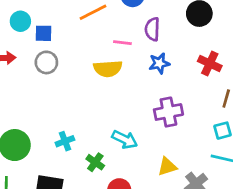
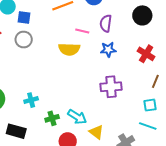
cyan arrow: (125, 139) -> (77, 117), moved
green cross: (95, 162) -> (52, 118), turned 32
yellow triangle: (167, 167) -> (96, 132), moved, turned 49

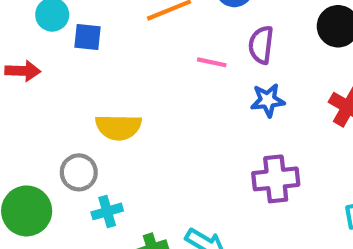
gray circle: (24, 40) -> (79, 172), moved
yellow semicircle: (69, 49) -> (118, 127), moved

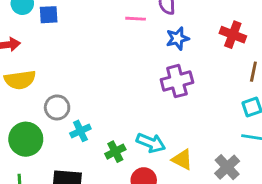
yellow semicircle: (118, 127) -> (20, 80), moved
purple cross: (276, 179) -> (177, 81), moved

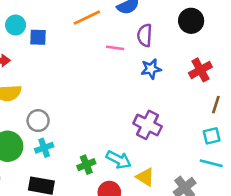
red cross: (233, 35) -> (200, 70), turned 35
purple cross: (177, 81) -> (148, 125), moved, turned 36
cyan cross: (80, 131) -> (44, 148), moved

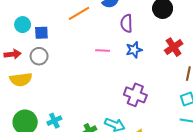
pink line: (115, 48) -> (103, 51), moved
gray circle: (38, 121) -> (39, 56), moved

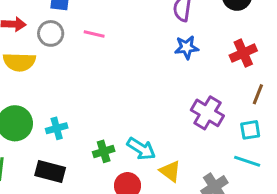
pink line: (103, 51) -> (94, 34), moved
purple cross: (135, 95) -> (207, 113), moved

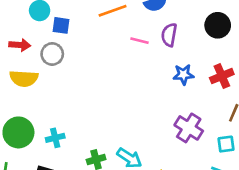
pink line: (94, 34) -> (140, 41), moved
blue star: (187, 47) -> (183, 74), moved

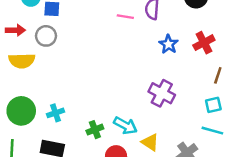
blue star: (183, 74) -> (168, 44), turned -30
purple cross: (189, 128) -> (162, 93), moved

